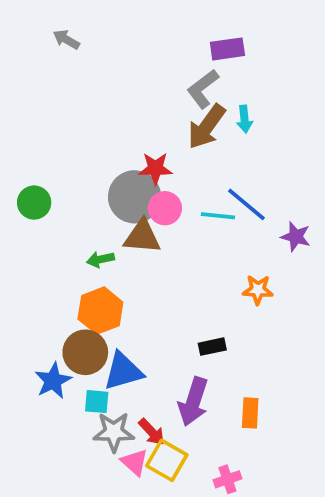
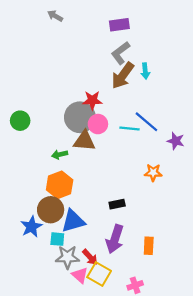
gray arrow: (66, 39) -> (55, 16), moved
purple rectangle: (227, 49) -> (119, 25), moved
black rectangle: (212, 347) -> (117, 204), moved

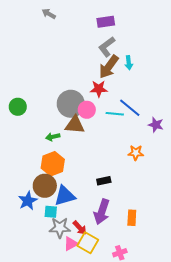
red star: (92, 100) -> (99, 89), moved
pink triangle: (80, 275) -> (71, 244), turned 49

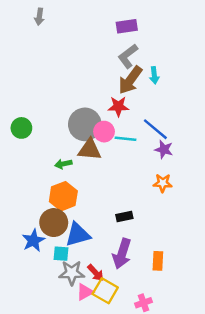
gray arrow: (49, 14) -> (39, 17), moved, turned -112
cyan line: (115, 114) -> (126, 139), moved
purple star: (156, 125) -> (164, 150), moved

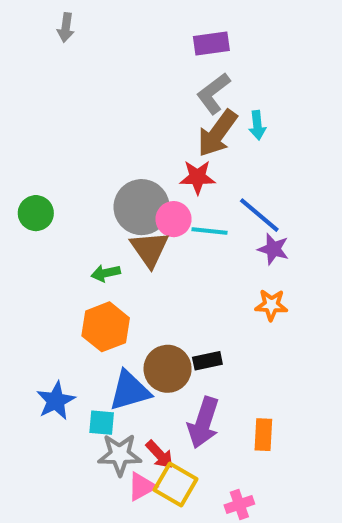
brown triangle: (90, 150) -> (150, 249), turned 50
brown circle: (54, 223) -> (168, 369), moved

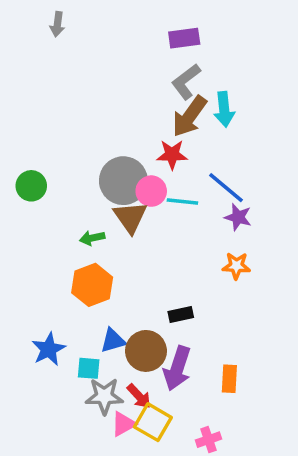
cyan arrow: (257, 125) -> (224, 109), size x1.4
brown circle: (168, 369) -> (146, 351), moved
blue triangle: (130, 391) -> (113, 341), size x0.7

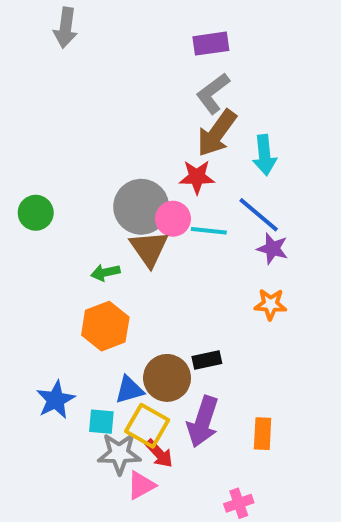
gray arrow: (57, 24) -> (66, 28), size x1.4
cyan arrow: (224, 109) -> (265, 155), moved
brown circle: (146, 351) -> (167, 378), moved
yellow square: (153, 422) -> (147, 426), moved

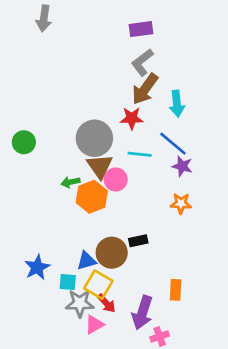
pink circle: (173, 219) -> (116, 179), moved
orange hexagon: (105, 326) -> (92, 197), moved
purple arrow: (203, 422) -> (142, 313), moved

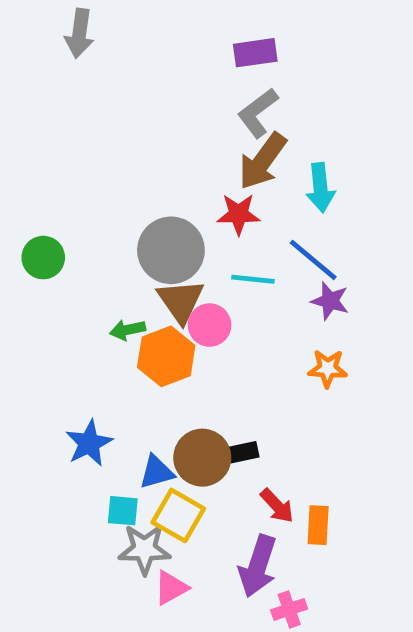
black rectangle: (138, 241) -> (241, 453), moved
blue star: (37, 267) -> (89, 443), moved
red arrow: (106, 303) -> (277, 506), moved

